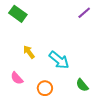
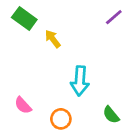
yellow arrow: (29, 52) -> (53, 39), moved
cyan arrow: (59, 60) -> (80, 81), turned 55

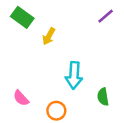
yellow arrow: (53, 39) -> (49, 36), turned -114
green semicircle: (111, 115) -> (103, 97), moved, turned 30

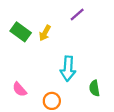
purple line: (106, 16) -> (77, 15), moved
green rectangle: (22, 17) -> (21, 32), moved

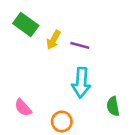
purple line: (77, 15) -> (80, 45), moved, turned 56
green rectangle: (21, 32) -> (26, 25), moved

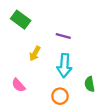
yellow arrow: (53, 40) -> (35, 54), moved
orange circle: (62, 121) -> (60, 96), moved

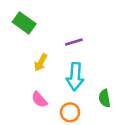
purple line: (63, 36) -> (74, 42), turned -32
pink semicircle: (18, 85) -> (39, 100), moved

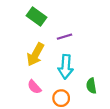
green rectangle: (24, 23) -> (37, 16), moved
yellow arrow: (41, 62) -> (35, 54), size x1.5

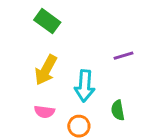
purple line: (65, 37) -> (124, 56), moved
pink semicircle: (34, 87) -> (44, 112), turned -40

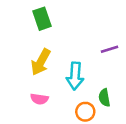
green rectangle: (47, 21) -> (42, 19), turned 35
orange circle: (79, 126) -> (85, 112), moved

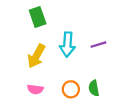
cyan arrow: (75, 76) -> (67, 45), moved
orange circle: (85, 112) -> (71, 89), moved

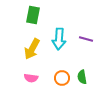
green rectangle: (38, 17) -> (33, 15), turned 30
purple line: (98, 45) -> (86, 39), turned 32

